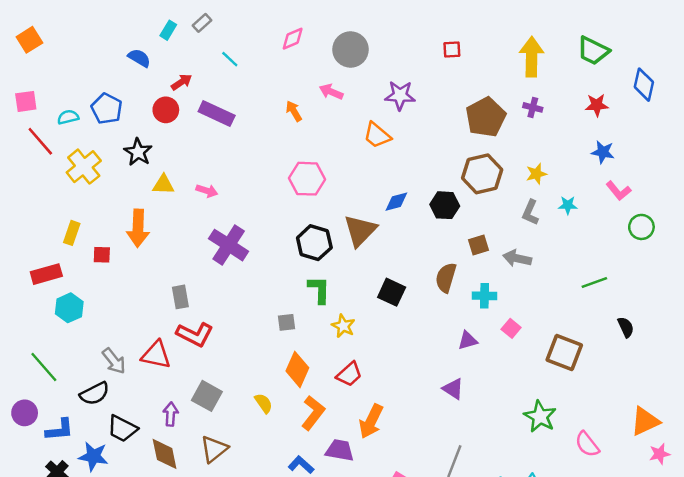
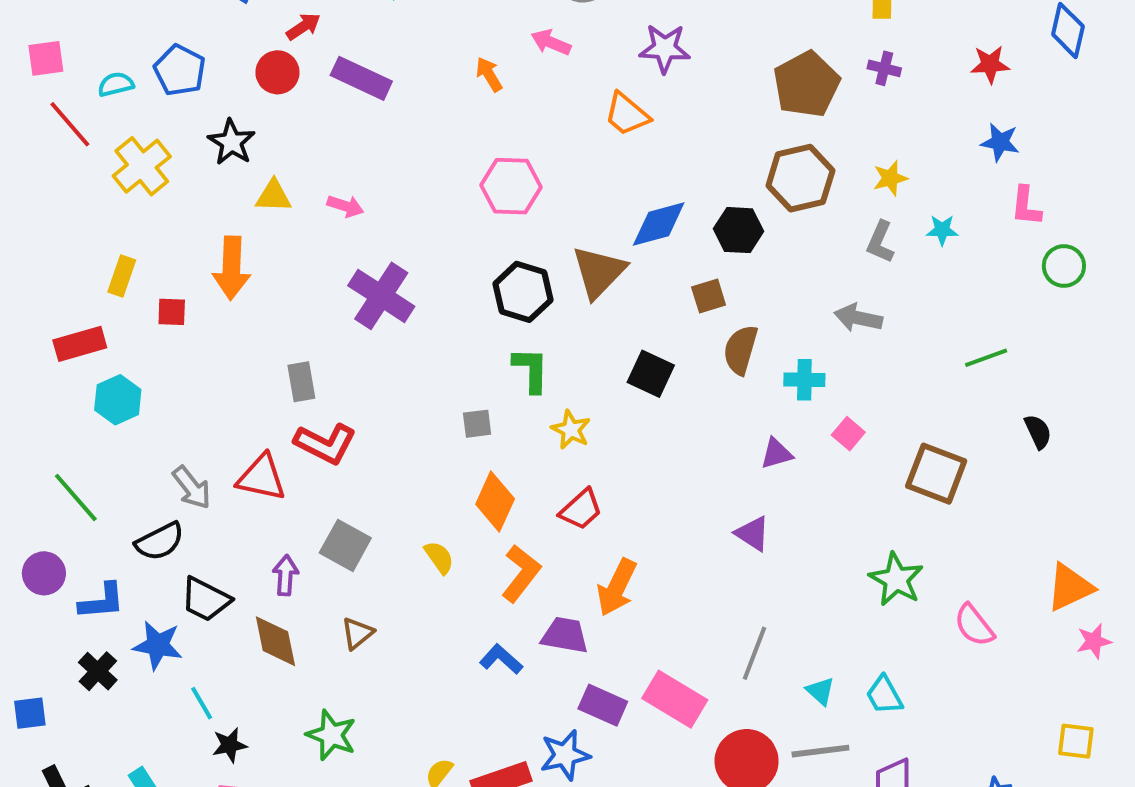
pink L-shape: (619, 191) -> (1026, 206), turned 45
blue diamond: (396, 202) -> (659, 224), size x1.4
brown square: (478, 245) -> (709, 296), moved
brown triangle: (214, 449) -> (357, 633), size x0.7

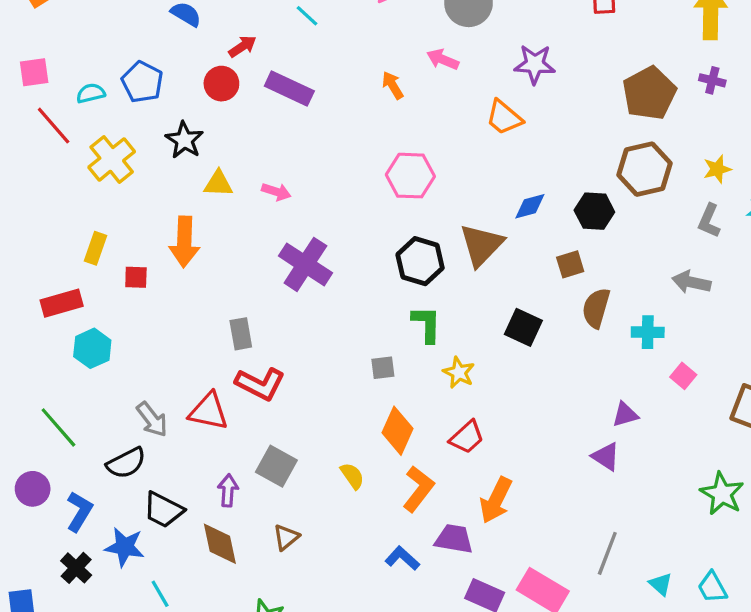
blue diamond: (659, 224) -> (530, 206), size x0.7
purple triangle: (776, 454) -> (625, 415), moved
blue L-shape: (102, 601) -> (79, 511), turned -54

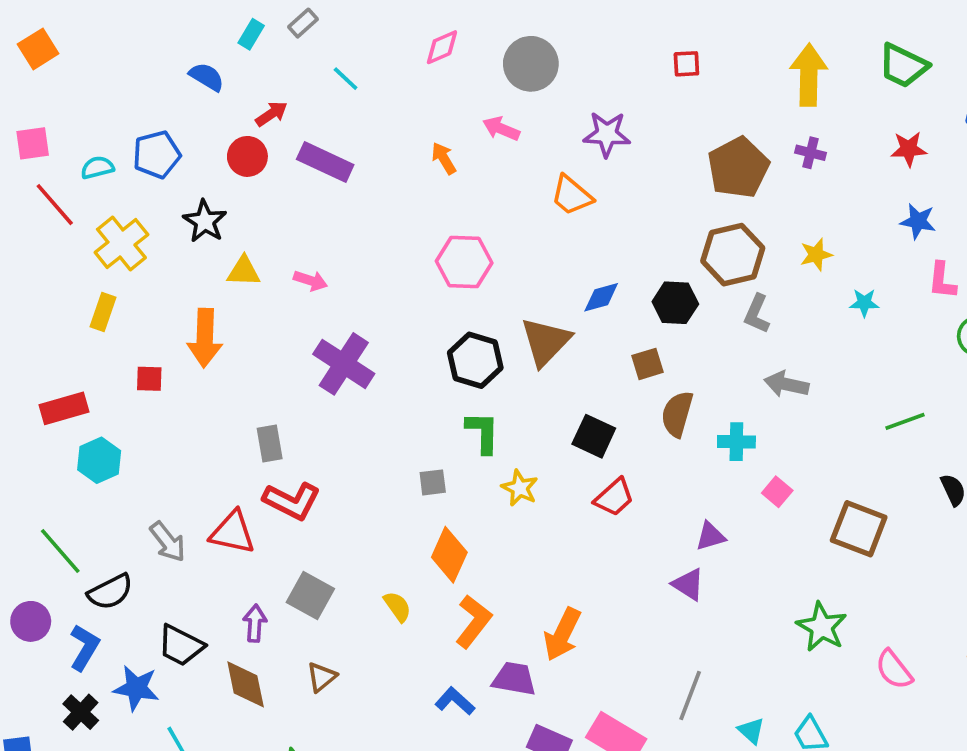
blue pentagon: (142, 82) -> (157, 155), turned 30
gray L-shape: (709, 221) -> (757, 314), moved
yellow rectangle: (96, 248) -> (103, 312), moved
red trapezoid: (467, 437) -> (614, 497), moved
black semicircle: (126, 463) -> (110, 592), moved

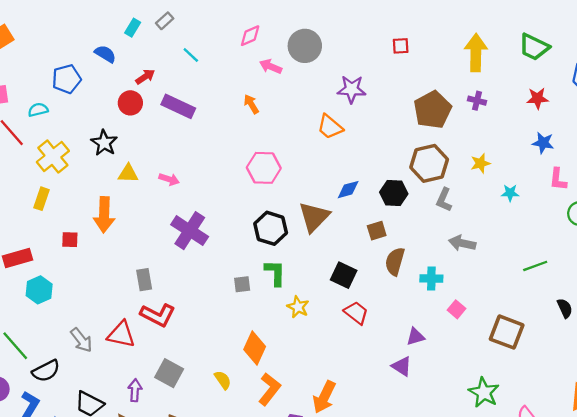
pink arrow: (501, 129) -> (271, 66), moved
blue pentagon: (157, 155) -> (67, 79), moved
gray square: (433, 482) -> (242, 284), moved
red trapezoid: (614, 497) -> (356, 313), turned -100

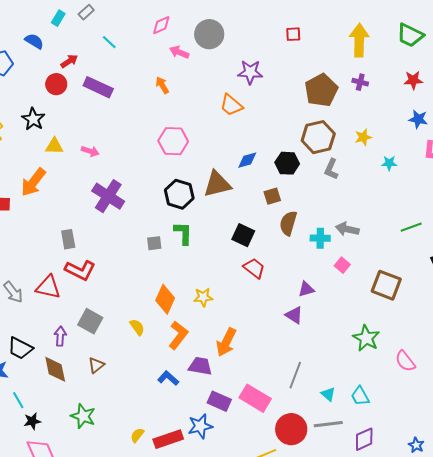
orange arrow: (104, 215) -> (33, 182), turned 36
brown triangle: (314, 217) -> (217, 184), turned 32
gray arrow: (462, 243) -> (347, 229), moved
yellow star: (298, 307) -> (203, 297), moved, turned -30

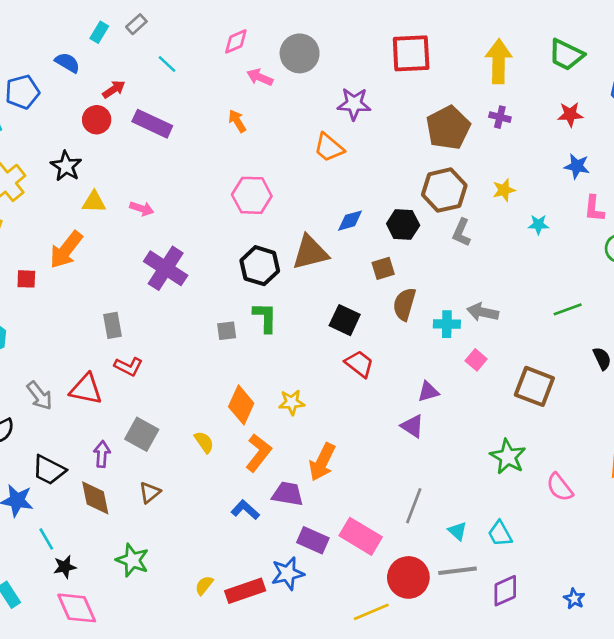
red square: (293, 34) -> (411, 53), size x2.0
red L-shape: (80, 270) -> (128, 366), size x0.7

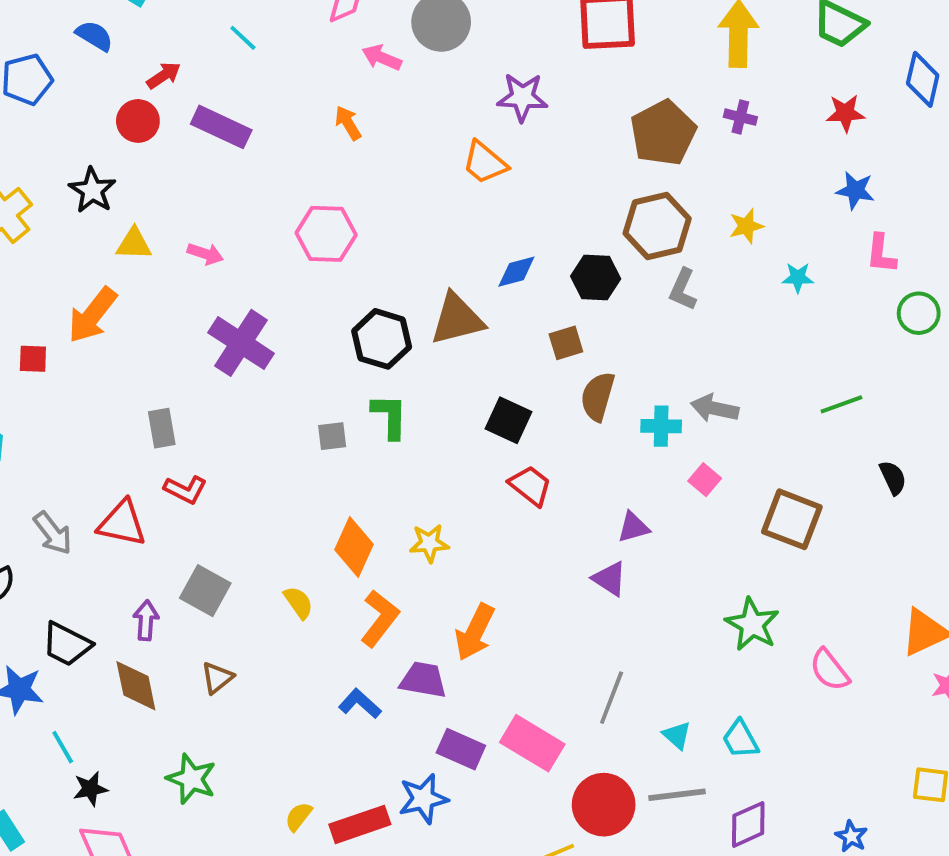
pink hexagon: (252, 195) -> (326, 234), moved

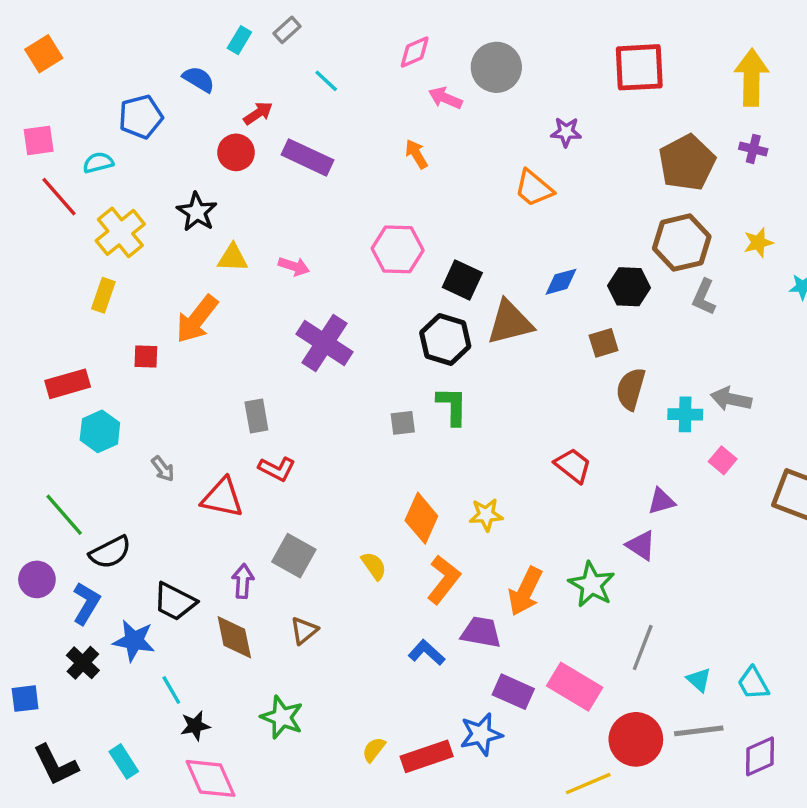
purple star: (522, 97) -> (566, 132), size x0.7
black square: (509, 420) -> (462, 280), moved
gray arrow: (53, 533) -> (163, 469), moved, size x0.7
green star: (752, 624) -> (592, 585), moved

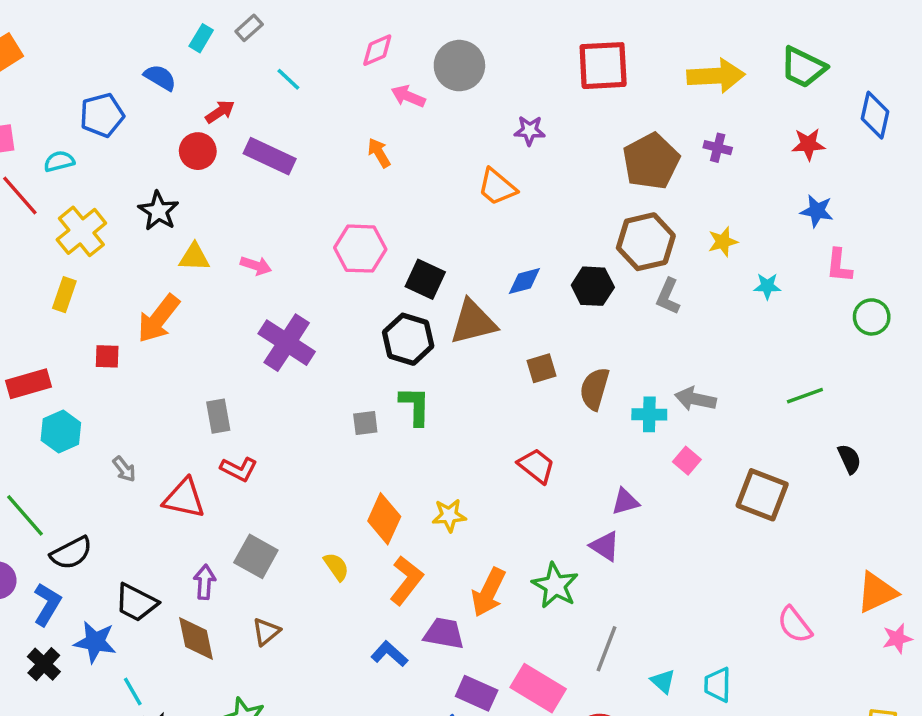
yellow arrow: (752, 78) -> (716, 76), turned 86
brown square: (604, 343) -> (542, 368), moved
cyan trapezoid: (753, 683) -> (718, 685), turned 30

